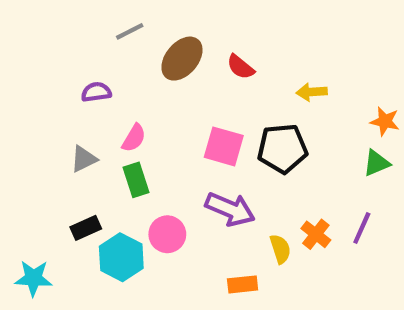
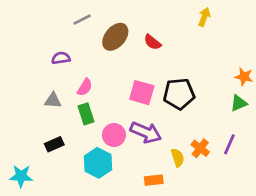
yellow arrow: (312, 92) -> (204, 17), moved, turned 114
gray triangle: (84, 159) -> (53, 101), turned 30
pink circle: (167, 234) -> (114, 135), moved
cyan hexagon: (121, 257) -> (98, 163), moved

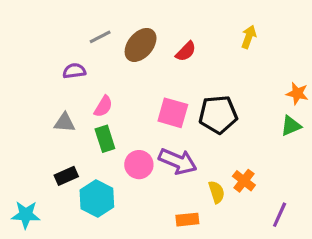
yellow arrow: (204, 17) -> (249, 37), moved
gray line: (82, 20) -> (100, 37), moved
red semicircle: (152, 42) -> (186, 51), turned -84
purple line: (229, 144) -> (280, 215), moved
cyan hexagon: (98, 163) -> (97, 199), moved

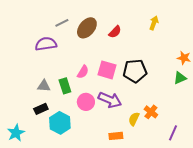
purple semicircle: (74, 71) -> (46, 44), size x1.5
pink semicircle: (103, 106) -> (83, 72), moved
gray triangle: (65, 123) -> (44, 86), moved
yellow semicircle: (216, 192) -> (134, 119), turned -136
cyan star: (26, 215) -> (16, 133), turned -30

